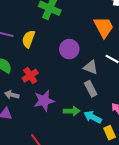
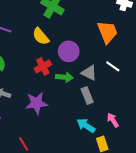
yellow semicircle: (28, 39) -> (41, 36), moved, turned -66
red cross: (30, 76) -> (43, 66), moved
green arrow: (72, 111) -> (64, 77), moved

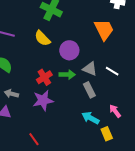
red cross: (43, 66) -> (44, 77), moved
white line: (113, 66) -> (112, 71), moved

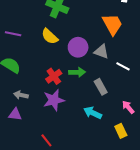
gray triangle: (90, 69) -> (101, 51), moved
cyan arrow: (90, 118) -> (93, 113), moved

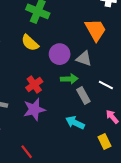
white line: (123, 66) -> (106, 85), moved
green arrow: (77, 72) -> (69, 79), moved

